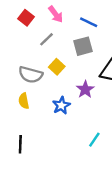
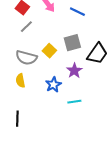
gray line: (47, 39) -> (26, 27), moved
gray square: (83, 46) -> (72, 43), moved
cyan line: (94, 140) -> (74, 102), moved, turned 48

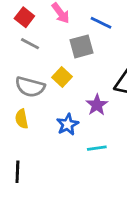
gray line: (26, 27) -> (30, 44), turned 72
gray square: (72, 43) -> (82, 46), moved

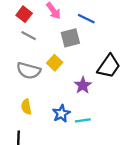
yellow semicircle: (22, 119) -> (26, 107), moved
blue star: (68, 124) -> (61, 114), moved

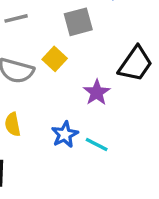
gray line: (29, 36) -> (16, 18), turned -42
cyan line: (83, 120) -> (97, 145), turned 35

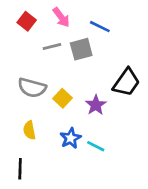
gray line: (16, 18) -> (52, 47), moved
yellow square: (55, 59) -> (63, 98), moved

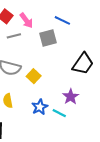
pink arrow: (61, 17) -> (26, 20), moved
gray line: (52, 47) -> (14, 36), moved
purple star: (96, 105) -> (71, 97), moved

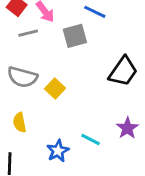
purple star: (71, 97) -> (127, 128), moved
blue star: (40, 107) -> (58, 151), moved

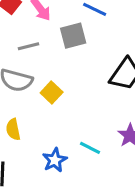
gray line: (28, 33) -> (29, 46), moved

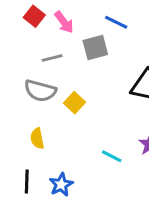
blue star: (55, 160) -> (61, 185), moved

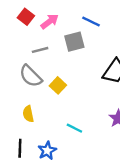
pink arrow: (64, 22) -> (50, 21), turned -90
gray semicircle: (40, 91) -> (31, 76), turned 30
cyan line: (112, 156) -> (74, 128), moved

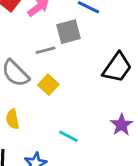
gray line: (40, 50) -> (46, 50), moved

